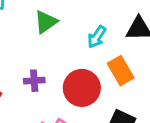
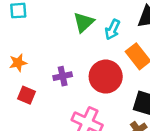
green triangle: (46, 22) -> (84, 22), moved

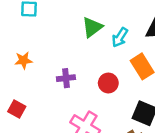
red circle: (106, 77) -> (108, 83), size x0.6
red square: (27, 95) -> (17, 109), moved

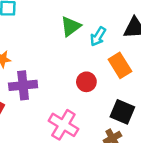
purple cross: (66, 78) -> (23, 85), moved, size x1.5

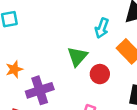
green triangle: (71, 26) -> (77, 56), moved

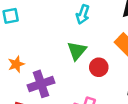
cyan arrow: (102, 28) -> (83, 14), moved

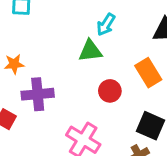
green triangle: (77, 51) -> (90, 51), moved, turned 30

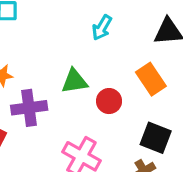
green triangle: (90, 51) -> (74, 81), moved

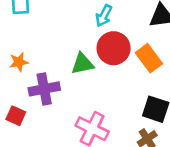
red circle: (109, 101) -> (114, 48), moved, size x1.5

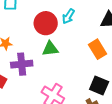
red circle: (114, 48) -> (46, 23), moved

